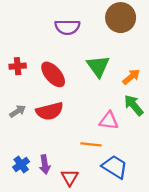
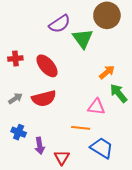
purple semicircle: (67, 27) -> (60, 24), turned -35
green triangle: (98, 66) -> (83, 39), moved
orange arrow: (131, 77) -> (107, 72), moved
blue cross: (21, 164) -> (19, 132), moved, turned -32

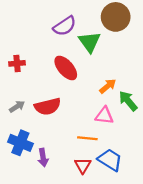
red ellipse: (47, 66) -> (66, 68), moved
orange arrow: (107, 72) -> (108, 86), moved
blue cross: (19, 132) -> (20, 143), size x1.5
red triangle: (62, 157) -> (83, 165), moved

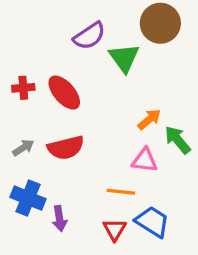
red ellipse: (66, 68) -> (64, 93), moved

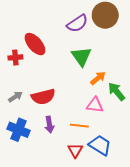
purple semicircle: (89, 36) -> (77, 23), moved
green triangle: (124, 58) -> (81, 56), moved
red ellipse: (64, 93) -> (35, 44), moved
purple arrow: (60, 219) -> (49, 125), moved

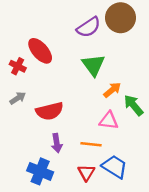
red cross: (15, 57) -> (18, 66), turned 32
gray arrow: (15, 97) -> (18, 98), moved
blue cross: (18, 130) -> (40, 171), moved

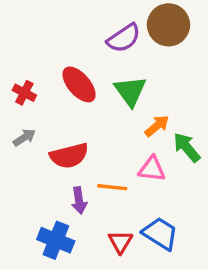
red ellipse: (40, 51) -> (79, 84), moved
orange line: (91, 144) -> (112, 187), moved

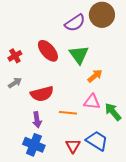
red cross: (24, 93) -> (15, 56), turned 32
green arrow: (187, 147) -> (113, 112), moved
purple arrow: (79, 200) -> (37, 120), moved

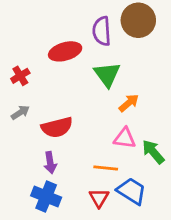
purple semicircle: (75, 23) -> (102, 31), turned 120
red ellipse: (48, 51) -> (65, 51), moved, turned -65
orange line: (68, 113) -> (106, 168), moved

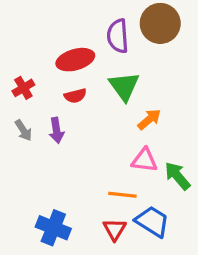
gray arrow: (20, 112) -> (23, 130), turned 90
red semicircle: (57, 127) -> (75, 96), moved, size x0.6
purple arrow: (50, 163) -> (56, 130), moved

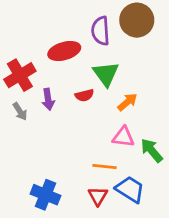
red cross: (23, 88) -> (20, 75), size x1.6
red semicircle: (75, 96) -> (84, 95), moved
purple arrow: (56, 130) -> (48, 99), moved

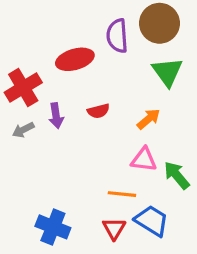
green triangle: (106, 74) -> (167, 72), moved
gray arrow: (20, 111) -> (23, 130), turned 96

